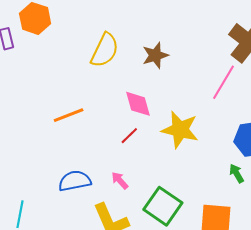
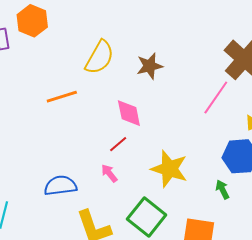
orange line: (69, 115) -> (62, 97), moved
yellow star: (180, 130) -> (169, 169), moved
pink arrow: (120, 180) -> (109, 173), moved

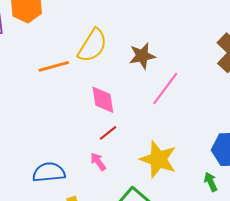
orange line: (62, 97) -> (54, 66), moved
pink line: (216, 98) -> (165, 89), moved
pink diamond: (129, 113) -> (103, 100), moved

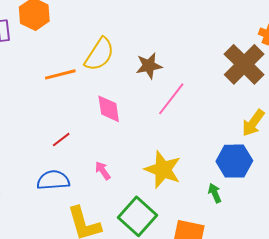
red line: (108, 133) -> (61, 140), moved

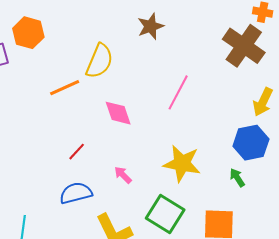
brown star: (149, 66) -> (151, 26), moved

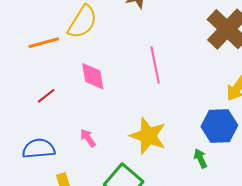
pink line: (178, 92) -> (155, 65), turned -48
red line: (77, 152) -> (46, 96), moved

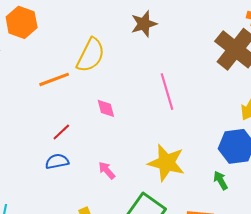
pink diamond: (93, 76) -> (106, 108), size x0.7
blue semicircle: (39, 149) -> (57, 161), moved, size x0.7

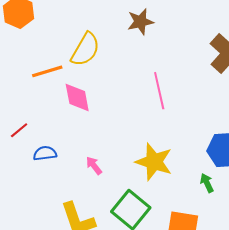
pink diamond: (106, 108) -> (77, 97), moved, size x1.5
red line: (61, 132) -> (19, 130), moved

